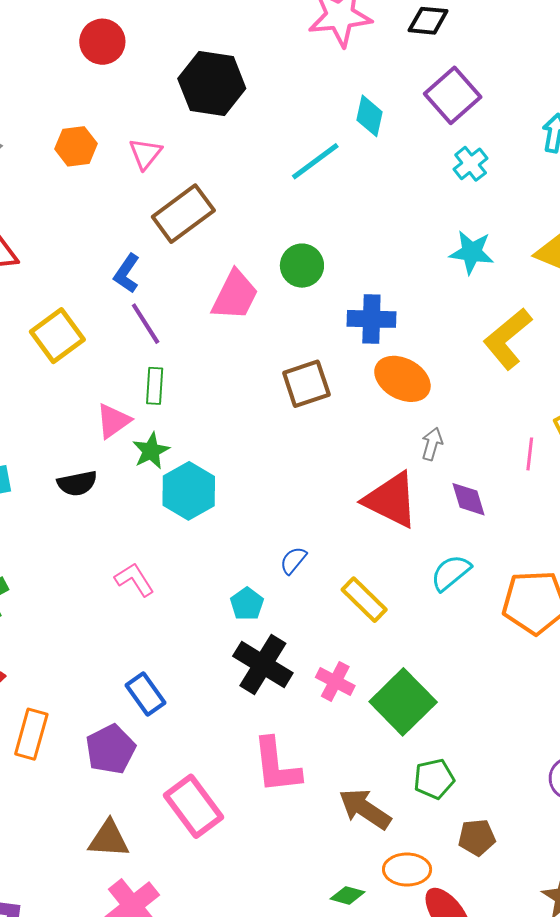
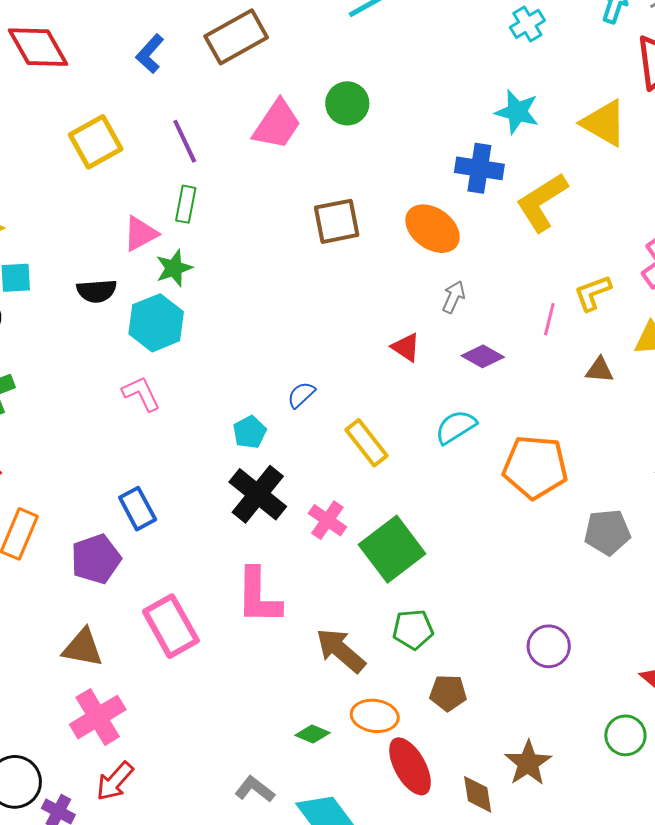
blue L-shape: (127, 273) -> (150, 54), moved
blue cross: (371, 319) -> (479, 168), moved
cyan hexagon: (189, 491) -> (156, 323), moved
purple diamond: (468, 499) -> (483, 356), turned -51
red triangle: (391, 500) -> (406, 347), size x0.5

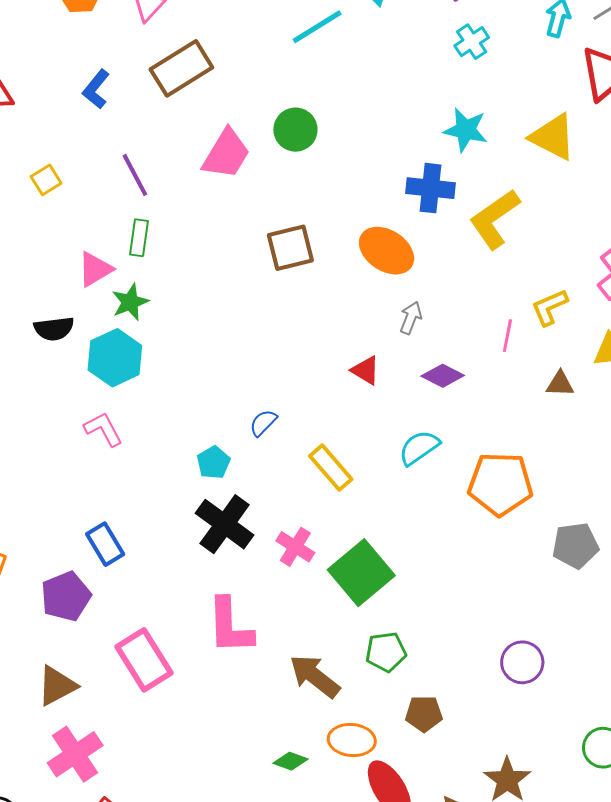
yellow square: (96, 142) -> (46, 180), size x0.6
brown triangle: (83, 648) -> (57, 686), turned -36

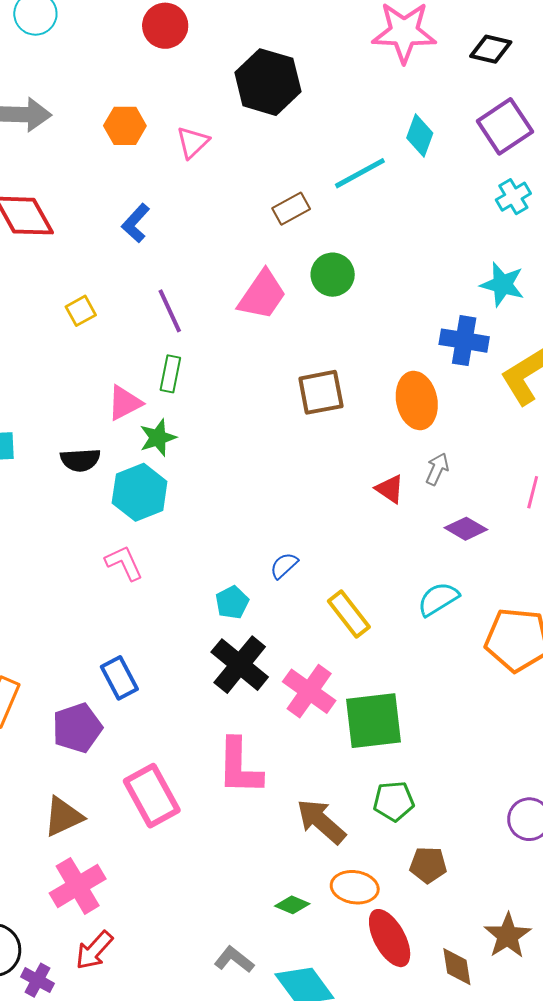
brown rectangle: (181, 68) -> (291, 209), moved, size x0.6
orange ellipse: (387, 251) -> (417, 401), turned 42
red triangle: (366, 370) -> (390, 489), moved
pink cross: (295, 547) -> (309, 691), size x1.4
green square: (361, 573) -> (373, 721), turned 30

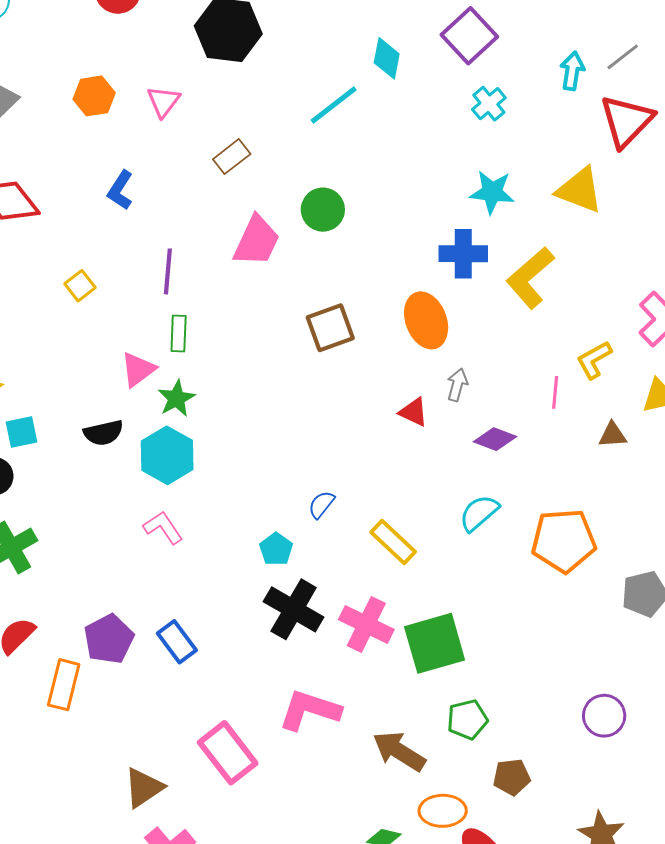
brown rectangle: (291, 209) -> (232, 157), moved
purple line: (170, 311) -> (168, 271), turned 39
purple pentagon: (77, 728) -> (109, 639), moved
pink L-shape: (239, 767) -> (310, 710), turned 116

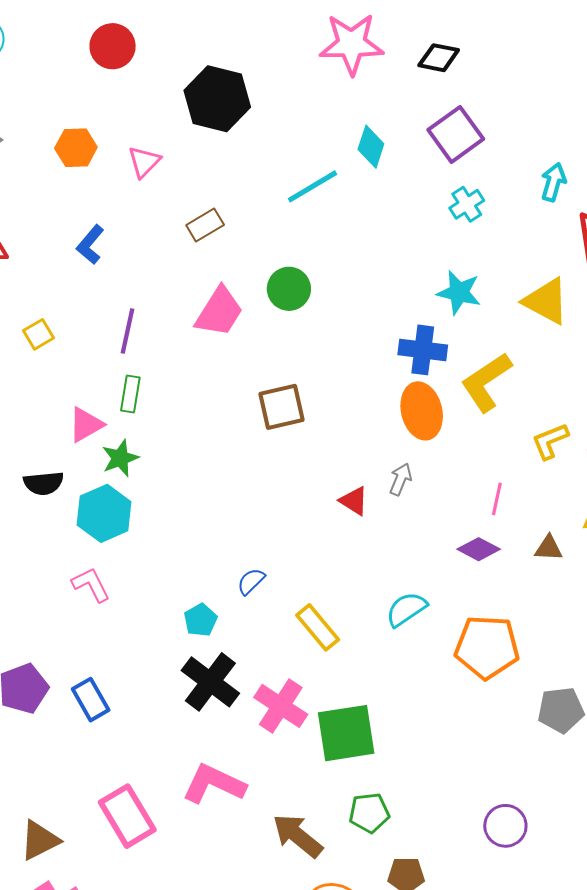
orange ellipse: (426, 320) -> (422, 411), moved
yellow L-shape: (594, 360) -> (550, 441), moved
purple diamond: (495, 439) -> (479, 549), moved

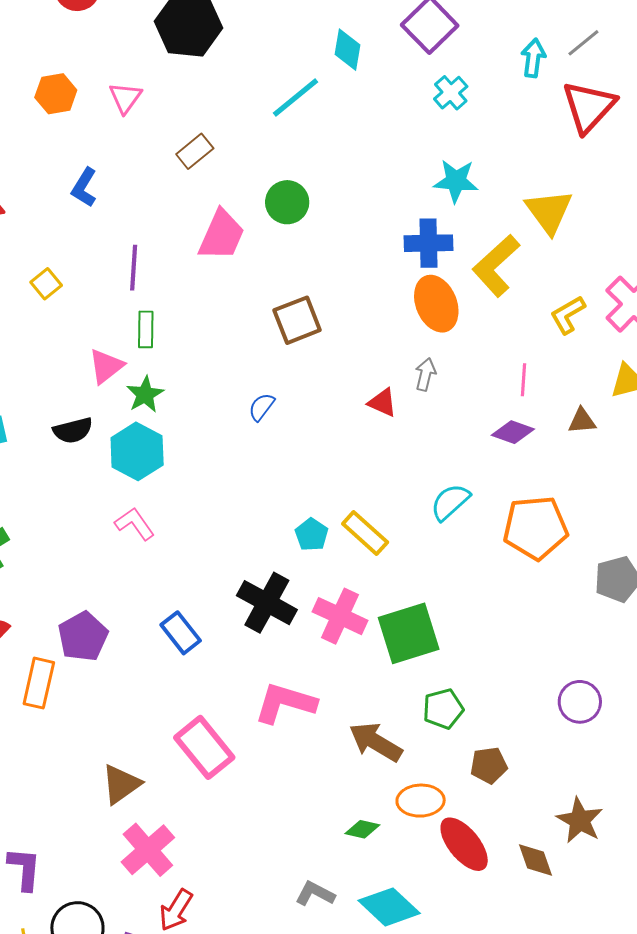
yellow triangle: (546, 301) -> (549, 211), moved, turned 34
blue semicircle: (251, 581) -> (262, 407), moved
cyan pentagon: (201, 620) -> (312, 535), moved
blue rectangle: (91, 700) -> (181, 633), moved

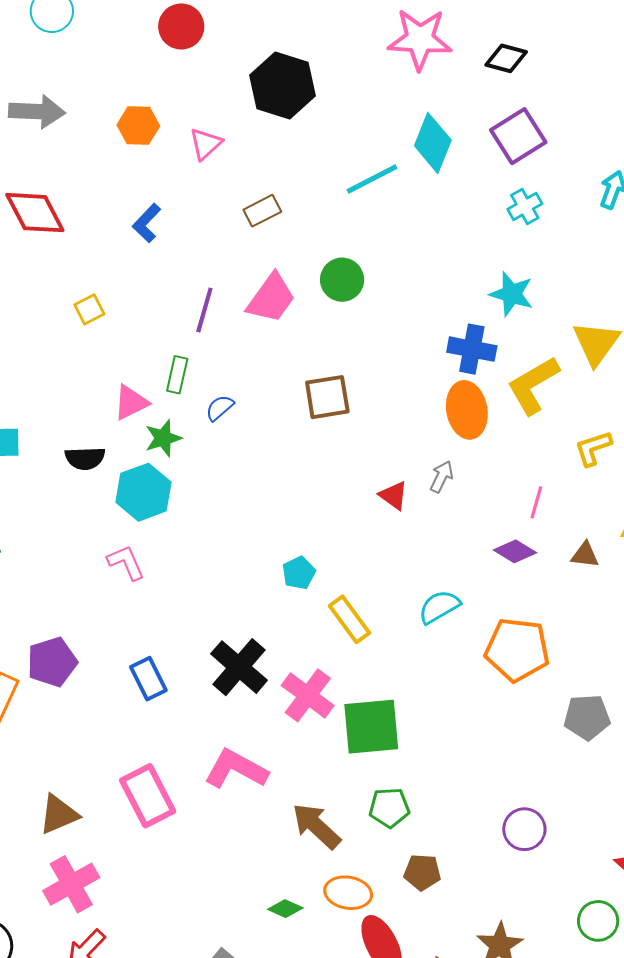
cyan diamond: (348, 50) -> (433, 143), size x1.4
purple line: (134, 268) -> (204, 310), moved
blue semicircle: (262, 407) -> (220, 408), moved
cyan pentagon: (312, 535) -> (299, 573), moved

